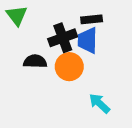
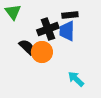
black semicircle: (35, 61) -> (27, 47), turned 42
orange circle: (69, 67) -> (42, 52), moved

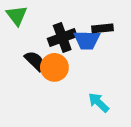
black rectangle: (70, 15) -> (103, 28), moved
blue trapezoid: (67, 31) -> (87, 40), turned -90

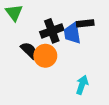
blue trapezoid: (87, 40) -> (72, 33), turned 80
cyan arrow: (99, 103) -> (82, 85), turned 66

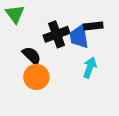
orange circle: (45, 56) -> (36, 77), moved
cyan arrow: (82, 85) -> (90, 67), moved

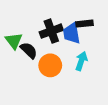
green triangle: (15, 14) -> (14, 41), moved
orange circle: (36, 77) -> (50, 65), moved

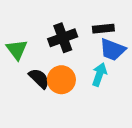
blue trapezoid: (72, 33) -> (113, 50), moved, turned -60
black semicircle: (29, 50) -> (39, 78), moved

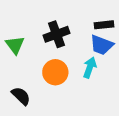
black rectangle: (103, 29) -> (104, 25), moved
black semicircle: (39, 78) -> (21, 96), moved

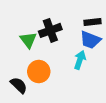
green triangle: (15, 45) -> (28, 40), moved
orange circle: (55, 72) -> (39, 72), moved

